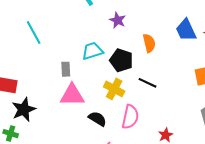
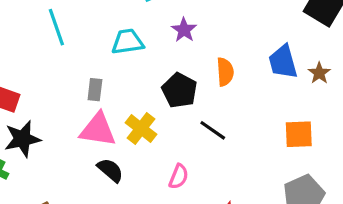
cyan trapezoid: (92, 51) -> (128, 42), moved
yellow cross: (114, 89) -> (141, 128), moved
pink semicircle: (130, 117) -> (179, 177), size x0.7
black semicircle: (97, 119) -> (110, 170), moved

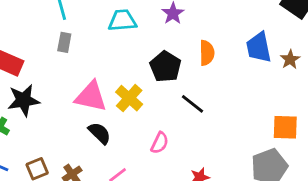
gray rectangle: (95, 90) -> (64, 42), moved
orange square: (299, 134) -> (285, 127), moved

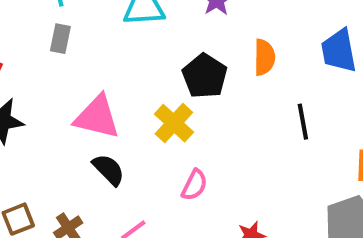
yellow cross: (129, 98) -> (174, 123), moved
black line: (193, 104) -> (303, 122), moved, turned 40

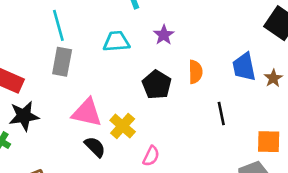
gray rectangle: (60, 39) -> (62, 62), size x1.5
yellow cross: (174, 123) -> (123, 126), moved

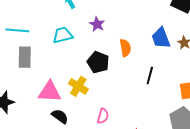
cyan line: (58, 25) -> (17, 30), turned -60
black line: (221, 113) -> (150, 76), turned 36
yellow cross: (123, 126) -> (78, 86), moved

